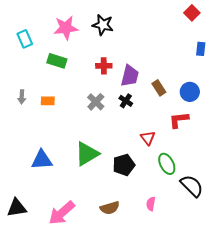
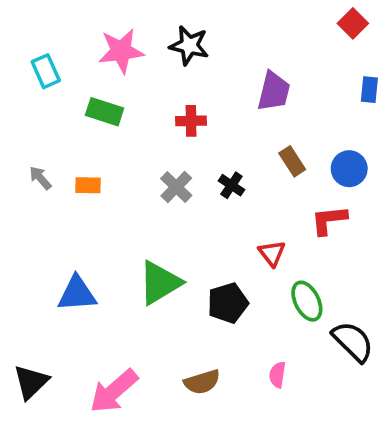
purple trapezoid: (130, 76) -> (274, 91), moved
gray arrow: (22, 97) -> (40, 178), turned 136
black triangle: (17, 208) -> (31, 382), turned -35

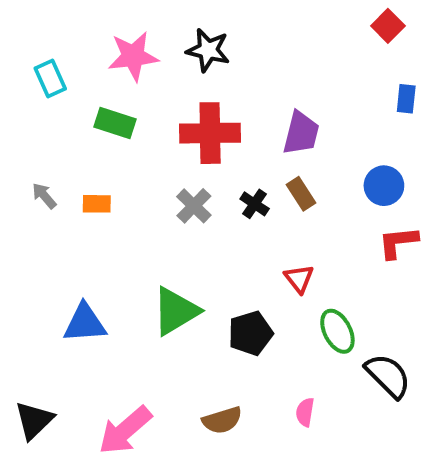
purple trapezoid: (274, 91) -> (301, 133), moved
red cross: (191, 121) -> (210, 133), size x1.8
brown rectangle: (292, 161) -> (301, 194), moved
red L-shape: (329, 220) -> (398, 242), moved

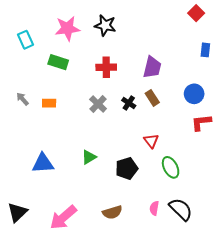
red cross: (210, 133) -> (106, 67), size x0.7
green triangle: (176, 311) -> (89, 157), size x0.6
black semicircle: (388, 376) -> (181, 209), moved

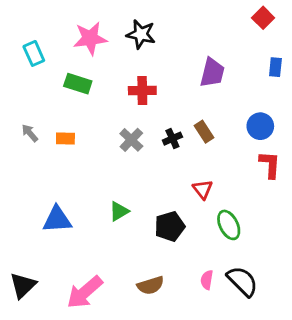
purple trapezoid: (152, 67) -> (212, 73), moved
black cross: (129, 103) -> (172, 139), turned 32
red L-shape: (201, 122) -> (270, 165), turned 100

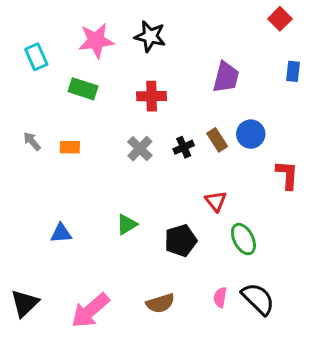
blue circle: (260, 126) -> (251, 134), moved
blue triangle: (57, 219) -> (61, 233), size x0.7

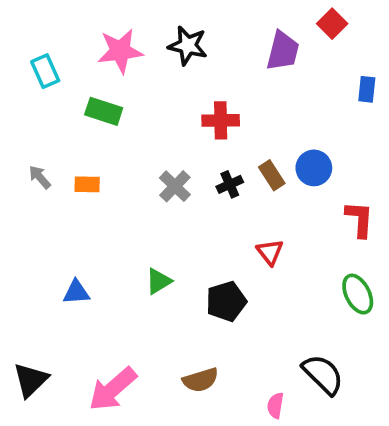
red square: (280, 19) -> (332, 24), moved
purple trapezoid: (226, 77) -> (283, 51), moved
red cross: (152, 96) -> (221, 120), moved
green ellipse: (243, 239) -> (358, 294), moved
pink semicircle: (220, 297) -> (275, 406), moved

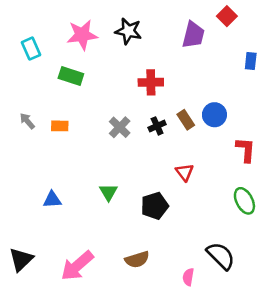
green triangle: (158, 281) -> (108, 192), turned -30

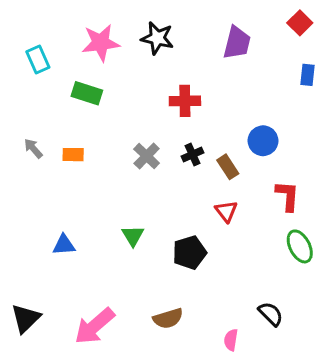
red square: (227, 16) -> (300, 23), moved
brown rectangle: (186, 120) -> (228, 167), moved
red L-shape: (246, 150) -> (288, 196), moved
black semicircle: (221, 256) -> (271, 314), size x0.7

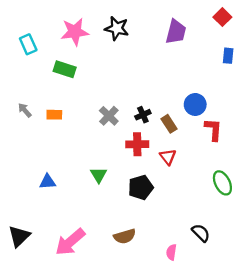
red cross: (185, 101) -> (137, 144), moved
red L-shape: (288, 196) -> (213, 129), moved

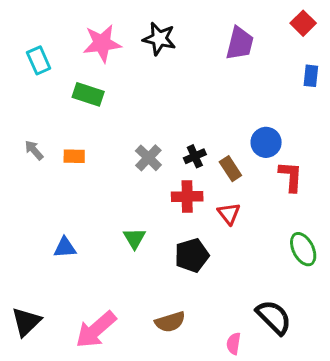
black semicircle: (201, 233) -> (274, 317), size x1.4

